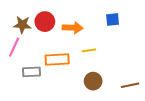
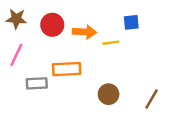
brown star: (22, 25) -> (16, 19), moved
yellow line: (89, 50) -> (111, 43), moved
brown line: (130, 85) -> (152, 99), turned -48

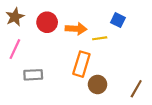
brown star: (16, 19) -> (15, 17), turned -30
blue square: (131, 22) -> (118, 20), turned 32
orange rectangle: (67, 69) -> (81, 64), moved, turned -70

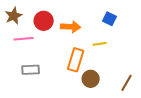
yellow line: (100, 38) -> (100, 44), moved
pink line: (15, 49) -> (24, 39), moved, turned 60

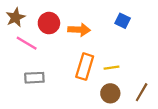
pink line: (24, 39) -> (27, 43), turned 36
yellow line: (100, 44) -> (111, 68), moved
brown circle: (91, 79) -> (110, 93), moved

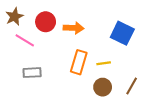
blue square: (123, 21) -> (122, 33), moved, size x1.6

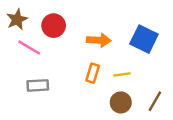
orange arrow: (74, 28) -> (99, 40), moved
orange rectangle: (79, 62) -> (93, 73), size x0.7

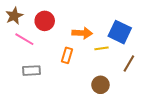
orange rectangle: (93, 73) -> (67, 55), moved
yellow line: (122, 74) -> (101, 48), moved
brown line: (155, 101) -> (129, 64), moved

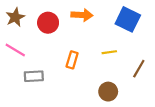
blue square: (120, 32) -> (128, 19), moved
orange arrow: (82, 33) -> (82, 15), moved
pink line: (24, 39) -> (15, 50), moved

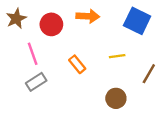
pink line: (15, 50) -> (33, 54), moved, turned 40
orange rectangle: (72, 60) -> (77, 64), turned -56
gray rectangle: (34, 76) -> (36, 82), turned -30

